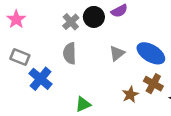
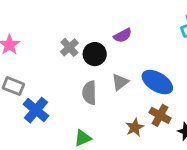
black circle: (94, 17) -> (95, 54), moved
gray semicircle: (70, 53) -> (89, 93), moved

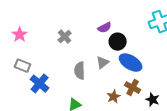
black circle: (95, 54) -> (118, 42), moved

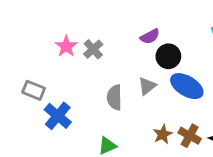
pink star: (20, 35) -> (66, 46), moved
brown cross: (133, 88) -> (190, 136), moved

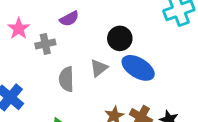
purple semicircle: (150, 36) -> (69, 19), moved
gray cross: (93, 49) -> (45, 44), moved, turned 30

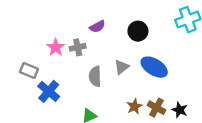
pink star: (19, 29) -> (56, 47), moved
black circle: (120, 38) -> (138, 31), moved

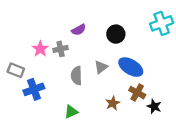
blue cross: (49, 91) -> (34, 89), turned 30
brown cross: (156, 108) -> (137, 93), moved

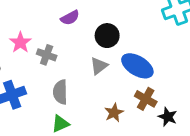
black circle: (116, 34) -> (107, 36), moved
gray cross: (61, 49) -> (47, 55), moved, turned 32
gray semicircle: (76, 76) -> (60, 92), moved

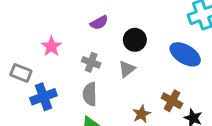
gray cross: (47, 55) -> (91, 62), moved
blue ellipse: (137, 66) -> (185, 54), moved

